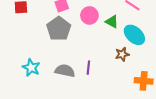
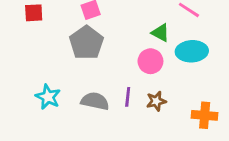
pink circle: (89, 15) -> (150, 61), moved
cyan ellipse: (134, 35) -> (192, 51), turned -45
brown star: (122, 54) -> (156, 101), moved

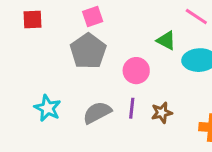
pink circle: (150, 61) -> (136, 71), moved
gray semicircle: (95, 101) -> (97, 113), turned -40

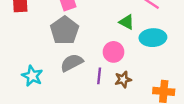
pink circle: (136, 71) -> (114, 52), moved
gray semicircle: (97, 113) -> (72, 63), moved

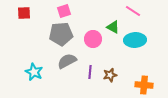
gray pentagon: (64, 30) -> (61, 34), turned 30
pink circle: (114, 52) -> (93, 39), moved

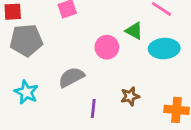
gray pentagon: (61, 34) -> (26, 40), moved
purple line: (90, 72) -> (93, 109), moved

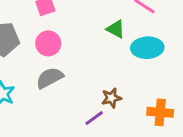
pink circle: (107, 47) -> (48, 43), moved
purple line: (93, 109) -> (94, 118), moved, turned 48

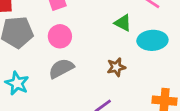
brown star: (111, 98) -> (116, 67), moved

